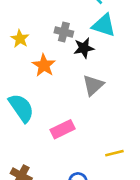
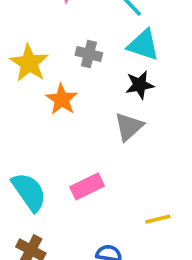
yellow star: (20, 39) -> (29, 63), size x1.5
black star: (84, 48) -> (140, 85), moved
cyan semicircle: (21, 108) -> (29, 192), moved

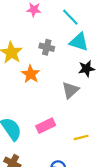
black star: (140, 85) -> (86, 69), moved
yellow line: (158, 219) -> (81, 137), moved

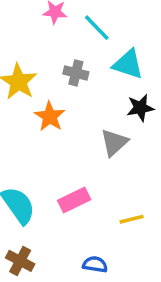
cyan line: (70, 17) -> (97, 28), moved

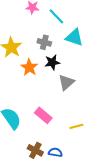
black star: (140, 108) -> (52, 62), moved
pink rectangle: (74, 200) -> (43, 115), turned 66
brown cross: (20, 261) -> (35, 150), moved

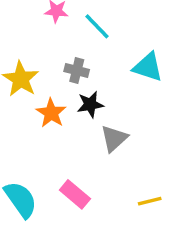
cyan triangle: (74, 37) -> (148, 67), moved
yellow line: (76, 126) -> (150, 201), moved

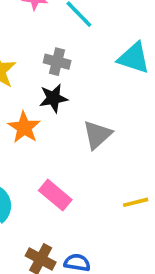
black star: (90, 104) -> (53, 98), moved
orange star: (51, 113) -> (24, 127), moved

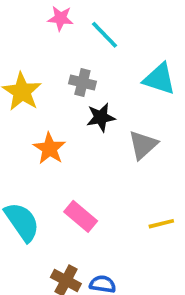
black star: (53, 98) -> (101, 117), moved
gray triangle: (97, 135) -> (143, 145), moved

